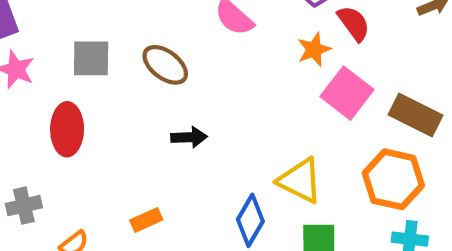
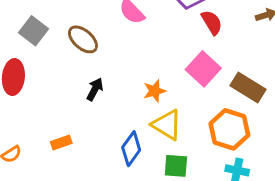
orange star: (314, 50) -> (155, 91), moved
gray square: (91, 58) -> (34, 31), turned 32
black arrow: (189, 137) -> (95, 89), turned -65

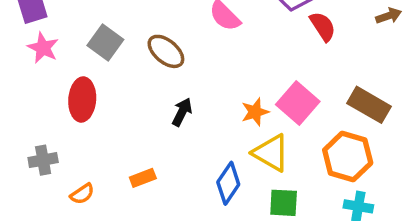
pink square: (203, 69) -> (298, 103), moved

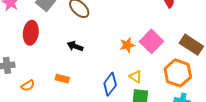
black arrow: (182, 112) -> (75, 46), moved, turned -98
yellow triangle: (271, 153) -> (135, 77), moved, size x0.6
orange rectangle: (143, 178) -> (62, 79), turned 32

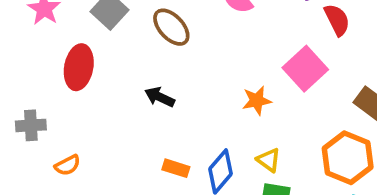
pink square: (151, 41) -> (305, 69), moved
orange rectangle: (62, 79) -> (176, 168), moved

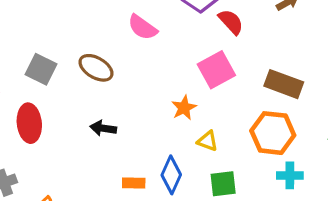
pink square: (305, 69) -> (216, 70), turned 30
yellow triangle: (269, 160) -> (208, 141), moved

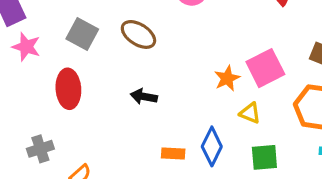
pink square: (216, 70) -> (265, 68), moved

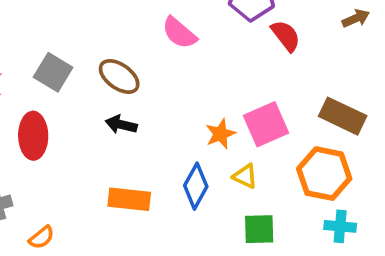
black arrow: (144, 96) -> (121, 125), moved
blue diamond: (212, 146) -> (196, 186), moved
orange rectangle: (173, 153) -> (129, 199), moved, size x1.5

